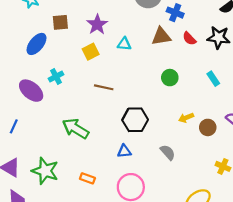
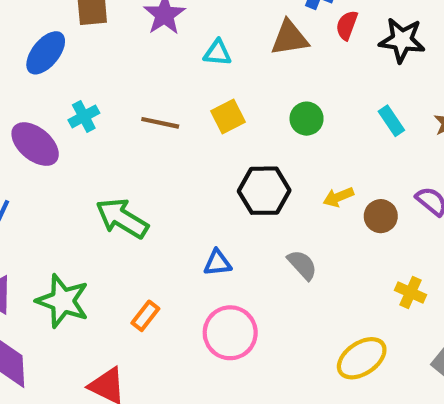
red semicircle: (189, 39) -> (347, 25), moved, turned 64
yellow square: (91, 52) -> (228, 116), moved
brown line: (104, 87) -> (160, 123), moved
black hexagon: (135, 120) -> (264, 191), moved
orange rectangle: (87, 178) -> (145, 316), turned -72

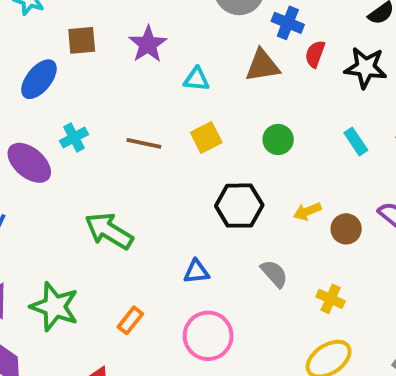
yellow cross: (410, 292) -> (331, 299), moved

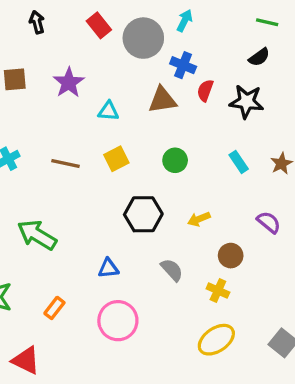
brown circle: (346, 229) -> (231, 256), moved

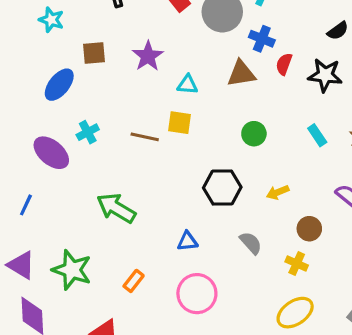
yellow square: (116, 159) -> (180, 123), moved, turned 35

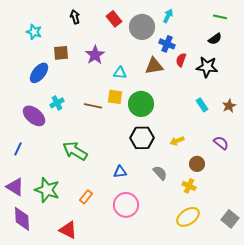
green circle: (254, 134) -> (141, 104), moved, size x1.6

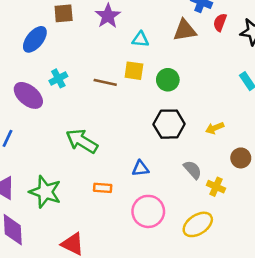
green circle: (141, 104) -> (168, 80), size x0.7
yellow cross: (189, 186) -> (216, 187), moved
orange rectangle: (86, 197) -> (103, 188), moved, turned 56
yellow ellipse: (188, 217) -> (198, 224), moved

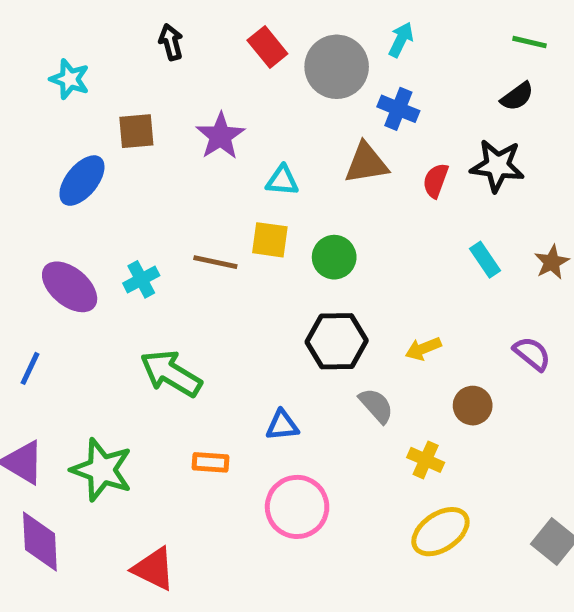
red semicircle: (220, 22) -> (436, 181), moved
cyan cross: (58, 78) -> (141, 279), moved
gray semicircle: (193, 170) -> (376, 406), moved
yellow ellipse: (198, 224) -> (440, 532), moved

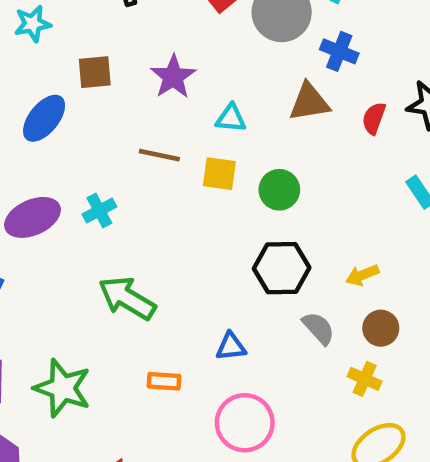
cyan star: (70, 79) -> (33, 24), turned -30
brown line: (215, 262) -> (159, 155), moved
purple ellipse: (70, 287) -> (33, 217), turned -64
brown circle: (473, 406) -> (381, 328), moved

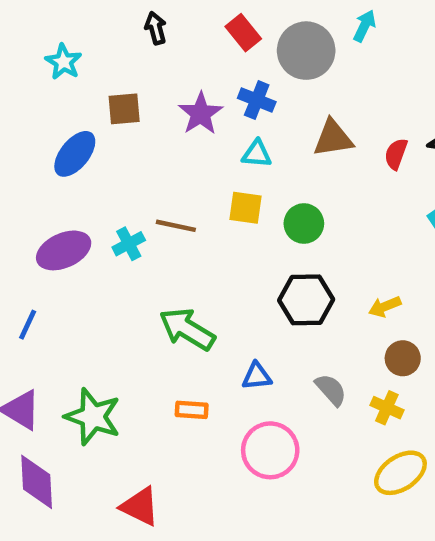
cyan star: (33, 24) -> (64, 62), turned -30
blue cross: (339, 51) -> (257, 100), moved
brown line: (159, 155) -> (176, 226), moved
green arrow: (127, 298) -> (187, 329), moved
gray semicircle: (319, 328) -> (331, 390), moved

